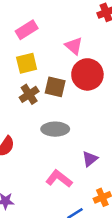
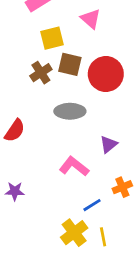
yellow square: (27, 63) -> (52, 38), moved
red circle: (87, 74) -> (106, 74), moved

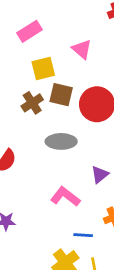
blue line: (92, 205) -> (83, 235), turned 36

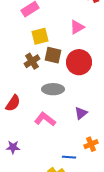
pink triangle: (82, 49) -> (77, 27), moved, turned 49
pink L-shape: (65, 197) -> (45, 119), moved

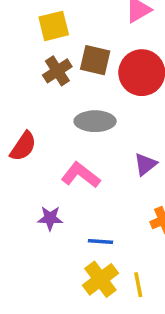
yellow square: (40, 36) -> (54, 26), moved
purple star: (13, 147) -> (50, 218), moved
blue line: (69, 157) -> (100, 242), moved

